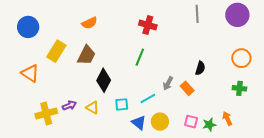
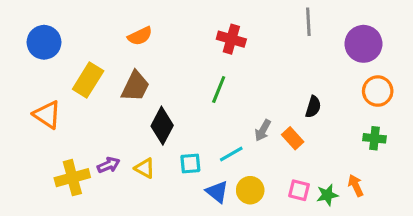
purple circle: (237, 15) -> (363, 44), moved

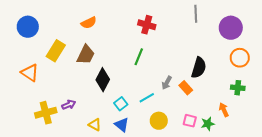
black semicircle: (313, 107) -> (199, 68), size x1.5
cyan square: (190, 163) -> (121, 104), turned -32
yellow triangle: (145, 168) -> (95, 125), moved
orange arrow: (356, 185) -> (224, 110), moved
blue triangle: (217, 192) -> (122, 125), moved

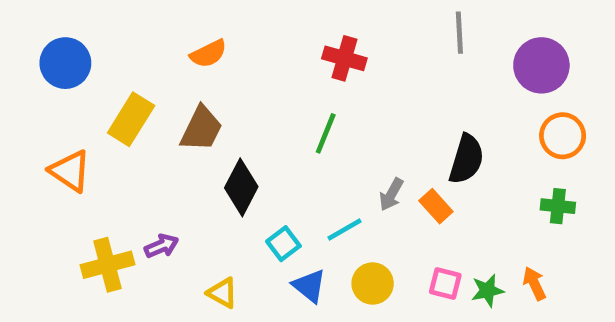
orange arrow: (224, 110) -> (534, 283), moved
blue triangle: (122, 125) -> (309, 286), moved

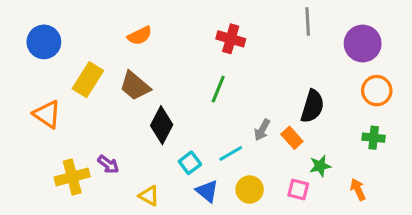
brown trapezoid: (201, 129) -> (135, 86), turned 104
purple arrow: (162, 246) -> (108, 164), turned 60
green star: (488, 291) -> (320, 166), moved

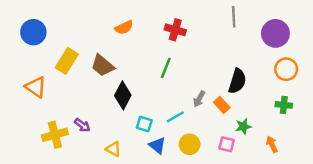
orange semicircle: (140, 36) -> (124, 27), moved
cyan square: (190, 163) -> (144, 124), turned -35

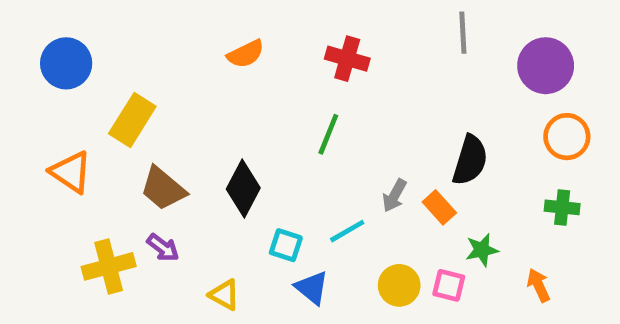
brown trapezoid: (103, 66) -> (163, 189), moved
yellow circle: (190, 144) -> (399, 285), moved

